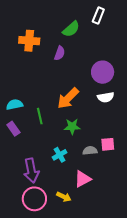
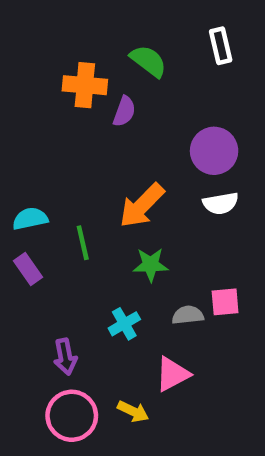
white rectangle: (98, 16) -> (221, 46), moved, turned -35
green semicircle: (71, 29) -> (148, 61), turned -102
orange cross: (29, 41) -> (85, 85), moved
purple arrow: (31, 171) -> (65, 357), size x0.7

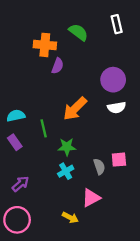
purple semicircle: (124, 111) -> (58, 66), moved
green star: (151, 265) -> (67, 147), moved
gray semicircle: (188, 315) -> (99, 167), turned 77
purple arrow: (65, 357) -> (20, 184), moved, turned -120
pink circle: (72, 416) -> (17, 220), moved

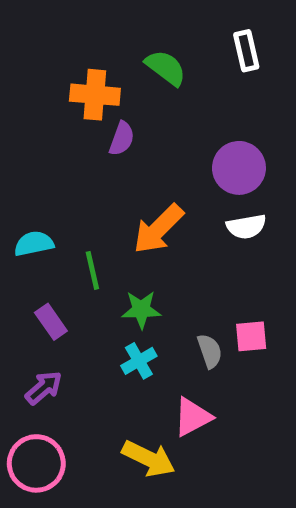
purple rectangle: (15, 142) -> (51, 322), moved
yellow arrow: (70, 217) -> (149, 459), size x1.5

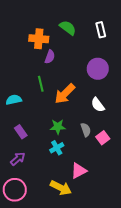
white rectangle: (246, 51) -> (101, 30), moved
white semicircle: (246, 227) -> (98, 105), moved, turned 63
green line: (92, 270) -> (41, 84), moved
pink square: (251, 336) -> (103, 138), turned -32
gray semicircle: (210, 351) -> (86, 130), moved

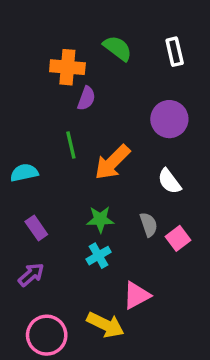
pink circle: (15, 190) -> (47, 335), moved

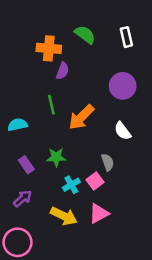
green star: (100, 219) -> (56, 157), moved
pink square: (178, 238) -> (95, 181), moved
yellow arrow: (105, 325) -> (64, 216), moved
pink circle: (47, 335) -> (18, 242), moved

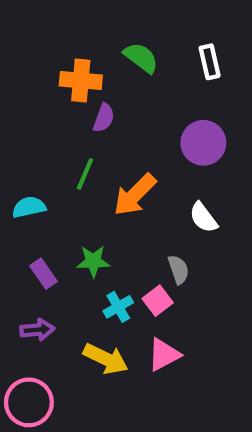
green line: (51, 105) -> (85, 174), turned 36
purple arrow: (23, 199) -> (37, 330), turned 36

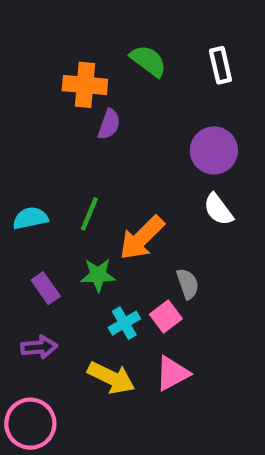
green line: (85, 174) -> (89, 214), moved
orange arrow: (135, 195) -> (142, 238), moved
white semicircle: (203, 218) -> (218, 209), moved

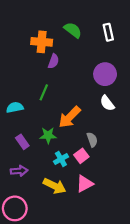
green line: (89, 214) -> (44, 92), moved

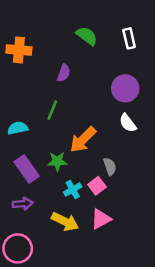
orange cross: (42, 42) -> (19, 50), moved
purple rectangle: (22, 142) -> (27, 169), size x1.5

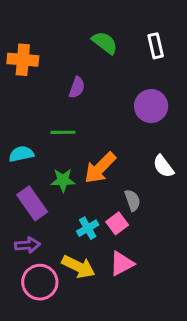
green line: (52, 110) -> (63, 132), turned 66
white semicircle: (128, 123) -> (163, 166), moved
green star: (57, 161) -> (63, 180), moved
pink circle: (18, 248) -> (40, 282), moved

